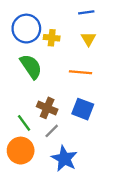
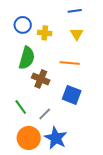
blue circle: (26, 29) -> (23, 25), size x0.7
green semicircle: (31, 67) -> (27, 58), turned 50
brown cross: (47, 108) -> (41, 79), moved
orange circle: (21, 151) -> (29, 138), moved

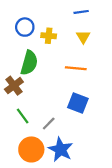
brown cross: (41, 79) -> (14, 86), moved, turned 30

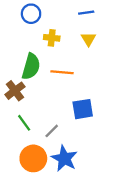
blue circle: (25, 27) -> (31, 14), moved
orange line: (76, 68) -> (62, 72), moved
blue square: (78, 103) -> (83, 109), turned -30

